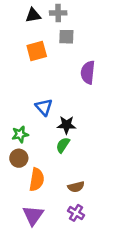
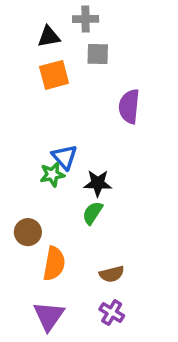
black triangle: (33, 15) -> (49, 37), moved
green star: (20, 134) -> (52, 174), moved

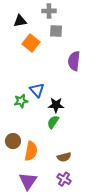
black triangle: (49, 37) -> (20, 21), moved
orange square: (54, 75) -> (31, 43), turned -36
green star: (52, 174) -> (21, 101), moved
brown circle: (28, 232) -> (13, 141), moved

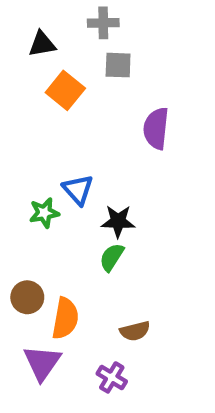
purple cross: (64, 179) -> (112, 377), moved
purple triangle: (28, 181) -> (42, 363), moved

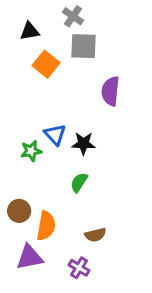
gray cross: (103, 23) -> (73, 16), turned 36
gray square: (118, 65) -> (83, 46), size x1.4
black star: (118, 221) -> (83, 144), moved
purple triangle: (42, 363) -> (30, 257), turned 44

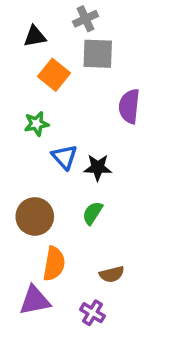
gray cross: (73, 16) -> (86, 19), turned 30
green star: (31, 151) -> (37, 124), moved
brown circle: (19, 211) -> (35, 216), moved, size x1.4

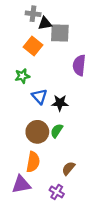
gray cross: (86, 19) -> (33, 14), moved, turned 32
black triangle: (35, 36) -> (45, 23), moved
brown circle: (35, 216) -> (37, 132), moved
brown semicircle: (112, 274) -> (68, 168), turned 144

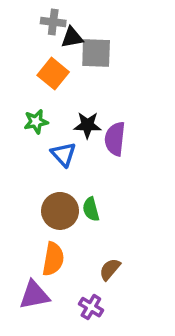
purple semicircle: (79, 65) -> (115, 139), moved
black star: (60, 103) -> (88, 125), moved
green semicircle: (57, 131) -> (91, 209), turned -48

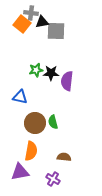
orange square: (53, 74) -> (22, 24), moved
green star: (36, 122) -> (36, 70), moved
blue triangle: (63, 154) -> (20, 97), moved, turned -35
brown semicircle: (110, 269) -> (64, 157), turned 56

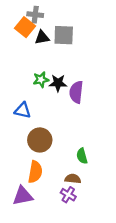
black triangle: (42, 22) -> (42, 37), moved
green semicircle: (53, 122) -> (82, 156), moved
purple cross: (53, 179) -> (68, 195), moved

